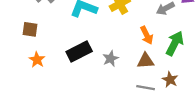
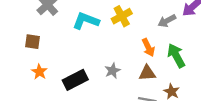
green arrow: (175, 43) -> (176, 56), turned -55
black rectangle: (79, 52) -> (75, 80), moved

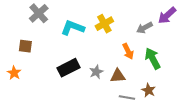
orange star: (39, 72) -> (14, 73), moved
brown triangle: (147, 73) -> (118, 76), moved
black rectangle: (75, 80) -> (68, 68), moved

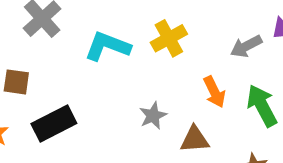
black rectangle: (68, 68) -> (54, 124), moved
gray star: (96, 72) -> (153, 116), moved

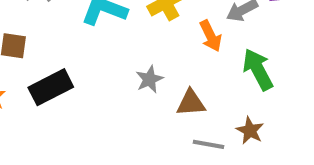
orange arrow: (214, 92) -> (211, 36), moved

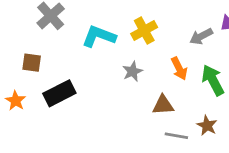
orange arrow: (211, 36) -> (179, 69), moved
gray star: (149, 79) -> (132, 71), moved

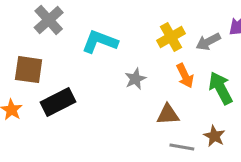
yellow cross: (144, 31) -> (171, 37), moved
brown square: (32, 63) -> (29, 70), size x1.4

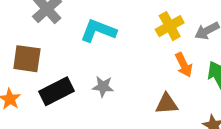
gray star: (135, 79) -> (103, 87), moved, turned 30

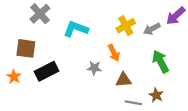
orange arrow: (184, 65) -> (114, 53), moved
gray star: (103, 87) -> (94, 68), moved

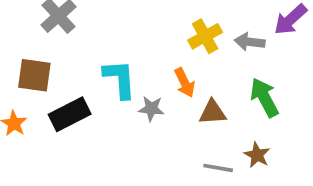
cyan L-shape: (76, 29) -> (120, 79), moved, turned 65
gray arrow: (152, 29) -> (250, 42), turned 35
brown triangle: (124, 80) -> (212, 112), moved

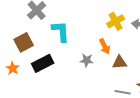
brown square: (34, 75) -> (24, 42), turned -36
cyan L-shape: (120, 79) -> (61, 31), moved

